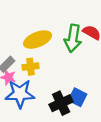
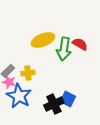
yellow ellipse: (38, 40) -> (43, 40), moved
blue star: (20, 94) -> (19, 96), turned 30

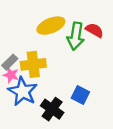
yellow cross: (28, 73) -> (33, 64), size x1.5
black cross: (54, 104) -> (52, 109), moved, turned -30

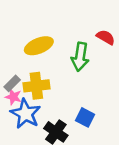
yellow ellipse: (51, 26) -> (39, 46), moved
red semicircle: (94, 30) -> (106, 37), moved

